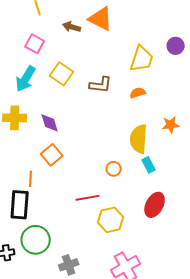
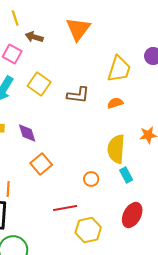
orange triangle: (101, 19) -> (78, 29), turned 40
brown arrow: (72, 27) -> (34, 37), moved
orange square: (52, 155) -> (41, 164), moved

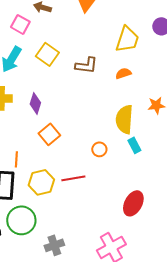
purple diamond: (27, 133) -> (35, 103), turned 35
red ellipse: (132, 215) -> (133, 203), moved
yellow hexagon: (88, 230) -> (41, 182), moved

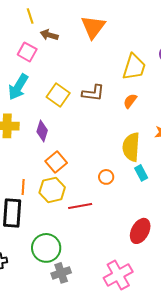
yellow square: (47, 54) -> (58, 95), moved
orange semicircle: (123, 73) -> (130, 101), turned -35
yellow hexagon: (41, 182) -> (52, 190), moved
green circle: (21, 220) -> (46, 248), moved

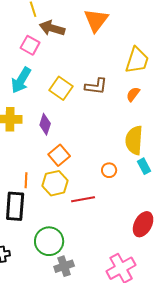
brown arrow: (49, 35) -> (52, 28), size x1.4

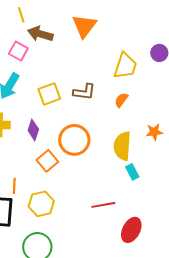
yellow square: (61, 88) -> (49, 94), turned 35
orange circle: (109, 170) -> (74, 140), moved, size x2.0
yellow hexagon: (55, 183) -> (41, 204), moved
red line: (83, 199) -> (103, 205), moved

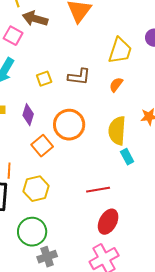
yellow square: (49, 94) -> (44, 79), size x0.7
red ellipse: (131, 230) -> (108, 222), moved

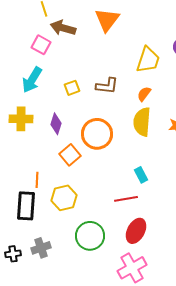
yellow semicircle: (117, 131) -> (142, 122), moved
cyan rectangle: (127, 157) -> (141, 175), moved
green circle: (32, 232) -> (90, 236), moved
gray cross: (47, 257) -> (41, 248), moved

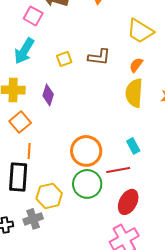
yellow trapezoid: (148, 60) -> (140, 31), turned 104
orange circle: (97, 134) -> (86, 151), moved
orange square: (70, 155) -> (20, 122), moved
yellow hexagon: (64, 198) -> (49, 196), moved
green circle: (90, 236) -> (87, 184), moved

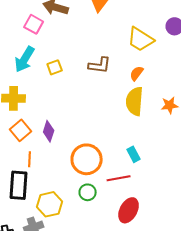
yellow square: (64, 59) -> (55, 67), moved
purple diamond: (48, 95) -> (49, 131), moved
green circle: (87, 184) -> (88, 192), size x0.6

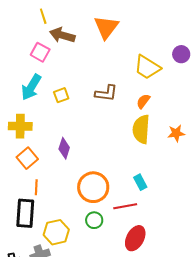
purple diamond: (49, 131) -> (64, 148), moved

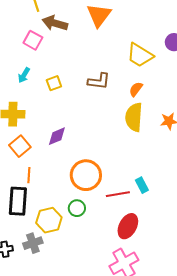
cyan arrow: (31, 87) -> (24, 75), size x0.6
purple diamond: (64, 148) -> (57, 136), turned 50
cyan rectangle: (140, 182) -> (142, 185), moved
green circle: (94, 220) -> (77, 208), moved

